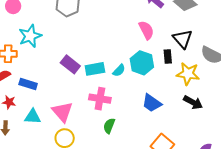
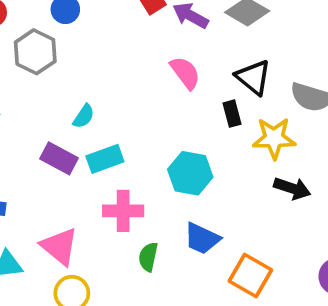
cyan hexagon: (142, 63) -> (190, 173), moved
cyan semicircle: (119, 70) -> (84, 116), moved
blue trapezoid: (152, 103) -> (202, 238), moved

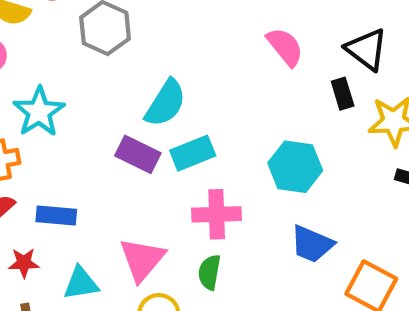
cyan semicircle: (84, 116) -> (166, 103), size x1.6
pink triangle: (59, 246) -> (142, 259), turned 33
green semicircle: (148, 257) -> (209, 272), moved

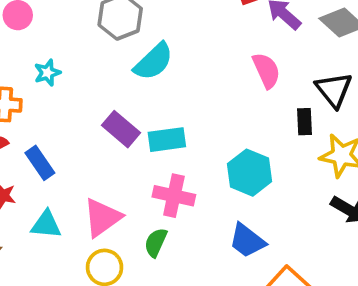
cyan semicircle: (166, 103) -> (154, 62), moved
cyan star: (39, 112) -> (47, 73), size x0.6
blue rectangle: (56, 216) -> (40, 163), turned 36

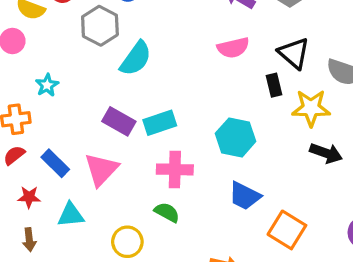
pink semicircle: (266, 70) -> (233, 48), turned 112
pink triangle: (102, 218) -> (101, 169), moved
green semicircle: (156, 242) -> (167, 212), turned 105

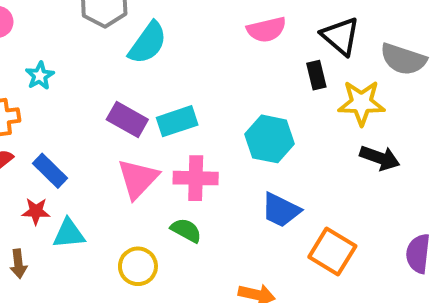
pink triangle: (101, 169) -> (138, 179), moved
red star: (29, 197) -> (36, 211), moved

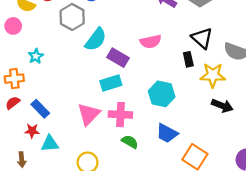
pink semicircle: (267, 30) -> (151, 42), moved
purple rectangle: (127, 119) -> (118, 58), moved
green semicircle: (186, 230) -> (130, 142), moved

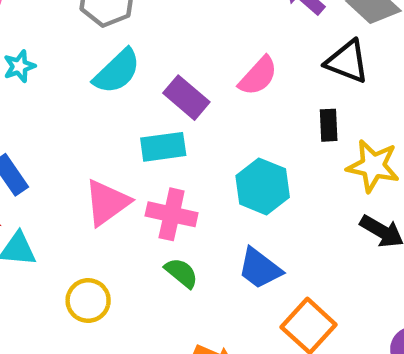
black triangle: (202, 38) -> (347, 62), moved, turned -30
cyan semicircle: (96, 39) -> (117, 71), moved
pink semicircle: (151, 42) -> (258, 76), turned -45

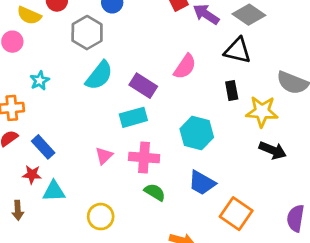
pink triangle: (107, 203) -> (104, 156), size x0.6

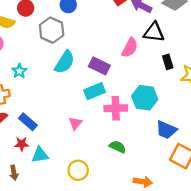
black triangle: (238, 50) -> (154, 32), moved
pink cross: (144, 157) -> (116, 108), moved
blue trapezoid: (202, 183) -> (166, 130), moved

